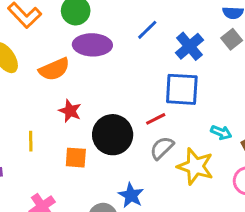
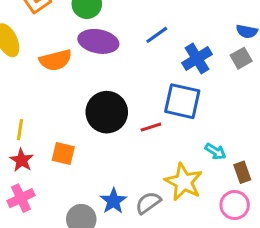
red star: (70, 111) -> (22, 160), moved
black circle: (113, 135) -> (107, 112), moved
gray semicircle: (162, 148) -> (148, 203), moved

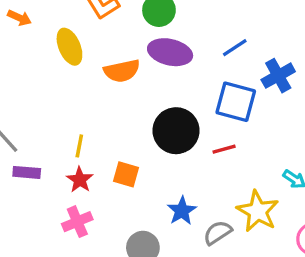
blue square: (182, 101) -> (236, 102), moved
blue star: (113, 201) -> (182, 211), moved

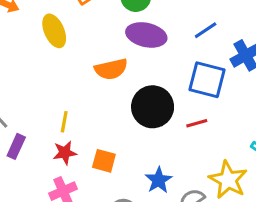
orange semicircle: (122, 71) -> (111, 69), moved
purple rectangle: (27, 172) -> (16, 146), turned -70
orange square: (126, 174) -> (104, 161), moved
red star: (80, 180) -> (65, 153), turned 30

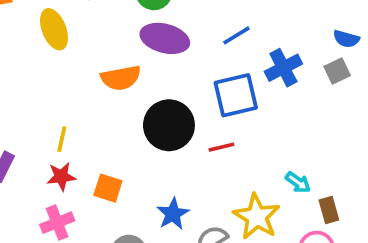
blue square: (207, 80) -> (236, 95), turned -30

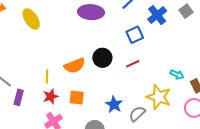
orange semicircle: (121, 78) -> (75, 66), moved
blue square: (236, 95) -> (135, 35), size x0.7
black circle: (169, 125) -> (102, 58), size x0.7

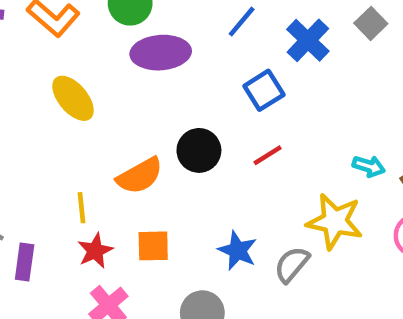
yellow ellipse: (31, 19) -> (73, 98), moved

